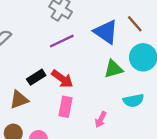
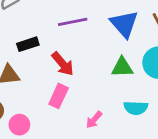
black rectangle: (36, 77) -> (28, 44), moved

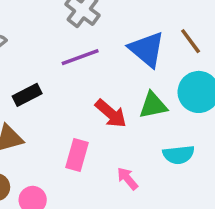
red arrow: (63, 64) -> (111, 114), moved
pink arrow: (94, 120) -> (127, 178), turned 108

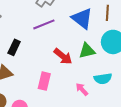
brown line: (191, 41) -> (107, 13), turned 42
black rectangle: (27, 95) -> (14, 47), turned -35
pink arrow: (127, 178) -> (82, 89), moved

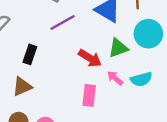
pink rectangle: (44, 81) -> (89, 95), moved
pink arrow: (82, 89) -> (115, 78), moved

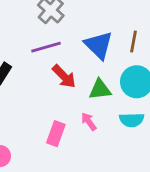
red arrow: (90, 58) -> (64, 76), moved
cyan semicircle: (141, 79) -> (132, 120), moved

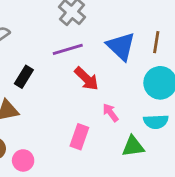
green triangle: (100, 89) -> (133, 146), moved
pink arrow: (89, 121) -> (110, 113), moved

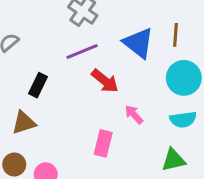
green triangle: (133, 146) -> (173, 160), moved

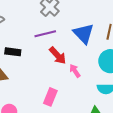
black rectangle: (38, 85) -> (13, 52), turned 63
pink arrow: (134, 115) -> (75, 71), moved

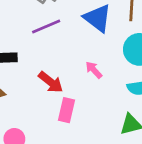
red arrow: (58, 55) -> (51, 82), moved

